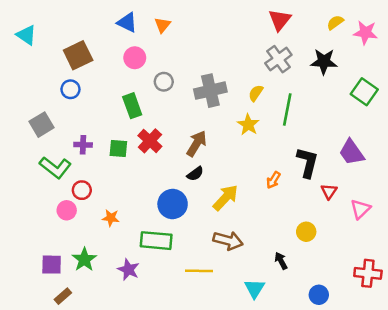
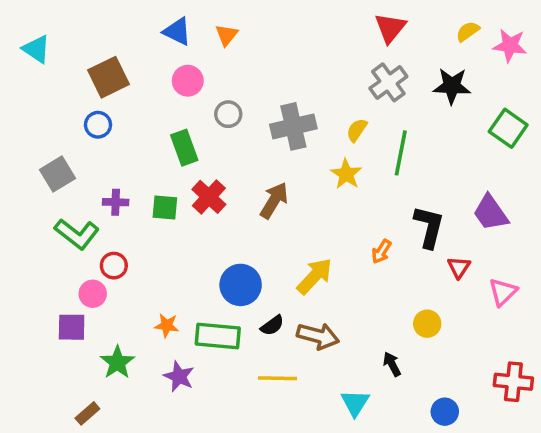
black semicircle: (195, 174) -> (272, 325), moved
orange star: (111, 218) -> (167, 325), moved
purple square: (52, 265) -> (72, 327), moved

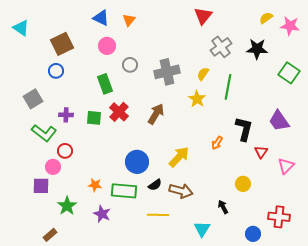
red triangle: (390, 28) -> (203, 16), moved
red cross: (513, 382) -> (279, 217), moved

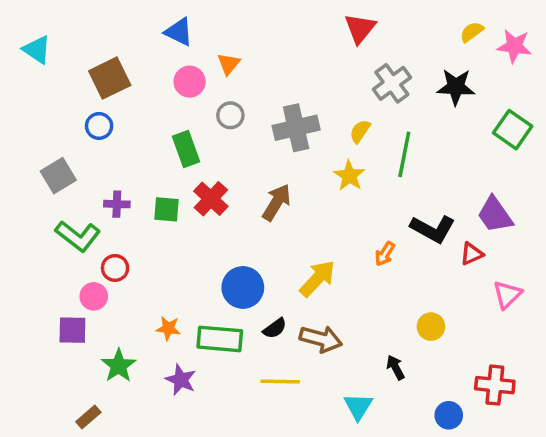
orange triangle: (129, 20) -> (229, 64), moved
black L-shape: (244, 129) -> (433, 229), turned 105
red triangle: (261, 152) -> (472, 254), moved, turned 32

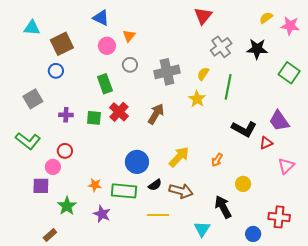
cyan triangle: (37, 50) -> (32, 28), moved, turned -30
green L-shape: (78, 236) -> (28, 141), moved
orange arrow: (385, 254) -> (217, 160), moved
black arrow: (395, 367) -> (223, 207), size x1.6

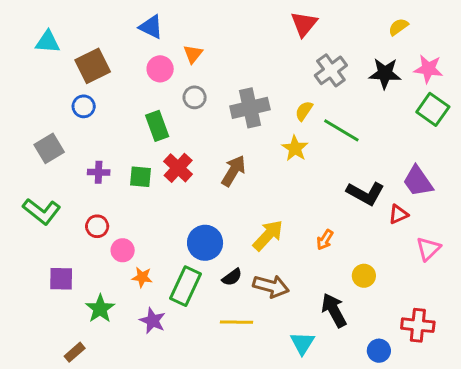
pink star: (290, 26) -> (428, 69), moved
green line: (228, 87) -> (341, 130), turned -70
pink circle: (53, 167) -> (123, 250), moved
green rectangle: (124, 191) -> (186, 286), turned -70

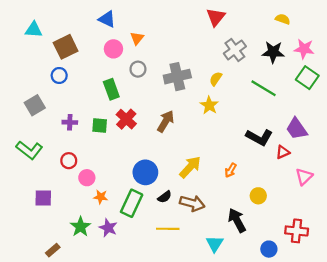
yellow semicircle: (398, 27) -> (283, 19), turned 56
green line: (341, 130) -> (264, 88), moved
green star: (100, 309) -> (80, 227), moved

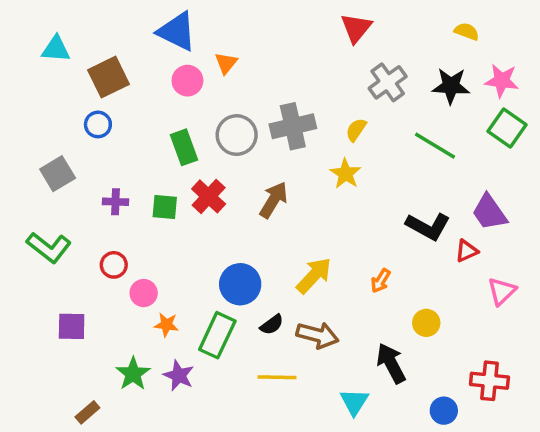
blue triangle: (107, 19) -> (177, 31), size x1.4
gray circle: (138, 69) -> (237, 135), moved, size x1.5

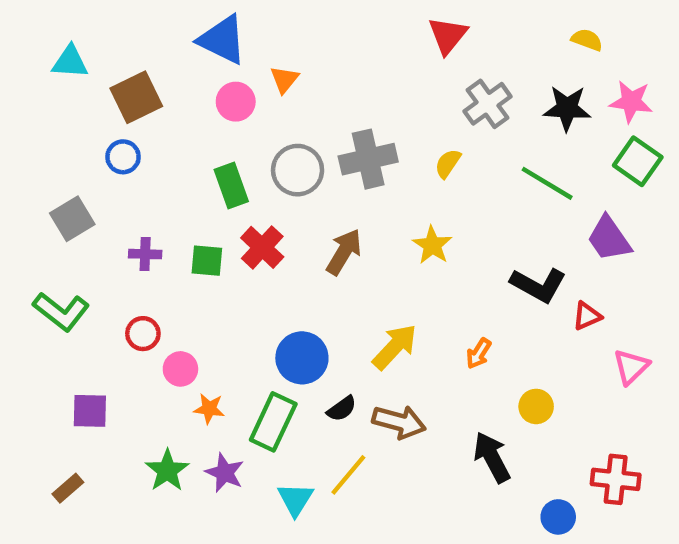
yellow star: (345, 174) -> (432, 245), moved
purple trapezoid: (489, 212) -> (609, 239), moved
yellow line: (277, 377) -> (348, 475), turned -51
cyan triangle: (354, 402) -> (295, 499), moved
brown rectangle: (87, 412) -> (68, 488), moved

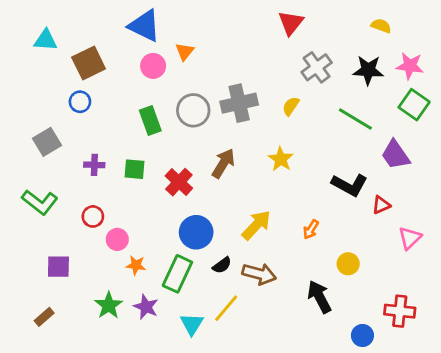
red cross: (262, 247) -> (179, 182), moved

